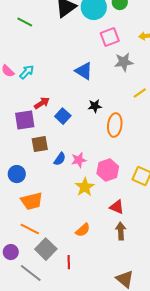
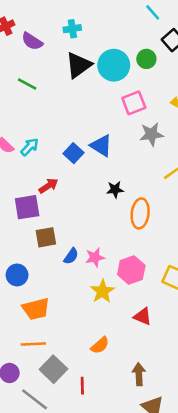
blue square: (63, 116) -> (74, 153), moved
orange line: (30, 229) -> (33, 344), turned -30
brown arrow: (121, 231) -> (139, 374), moved

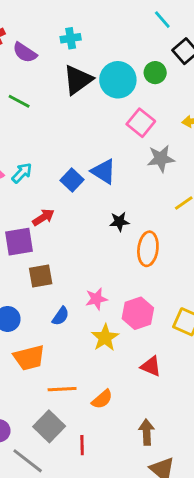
pink square: (134, 103) -> (141, 123), turned -30
blue semicircle: (71, 256) -> (61, 316), moved
orange line: (33, 344) -> (62, 389), moved

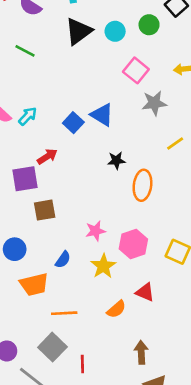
cyan circle: (118, 80) -> (115, 31), size x0.6
blue semicircle: (61, 316) -> (63, 260), moved
orange semicircle: (102, 399) -> (116, 309), moved

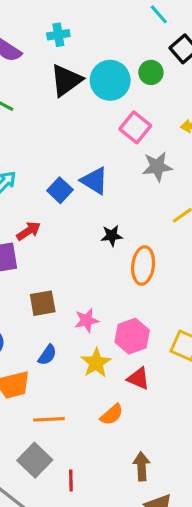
cyan circle: (115, 31) -> (110, 80), size x1.6
brown square: (45, 210) -> (43, 303), moved
red triangle: (145, 292) -> (138, 378), moved

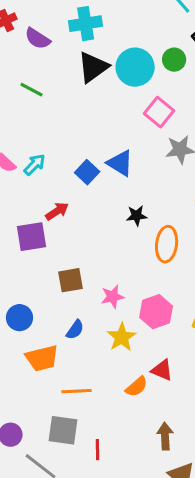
cyan cross: (58, 35) -> (86, 24), size x1.5
red triangle: (138, 378) -> (162, 370), moved
gray square: (35, 460) -> (63, 430), turned -36

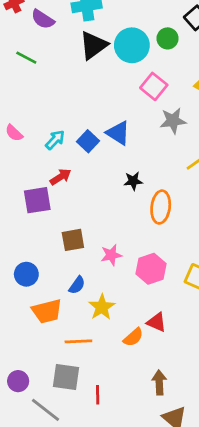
green line: (32, 90) -> (26, 58), moved
cyan arrow: (35, 165) -> (55, 140), moved
yellow star: (122, 337) -> (102, 307), moved

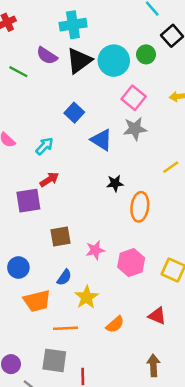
purple semicircle: (43, 19) -> (47, 56), moved
gray star: (173, 121) -> (135, 129), moved
blue square: (88, 141) -> (74, 113), moved
red triangle: (157, 322) -> (157, 316), moved
brown arrow: (159, 382) -> (153, 365), moved

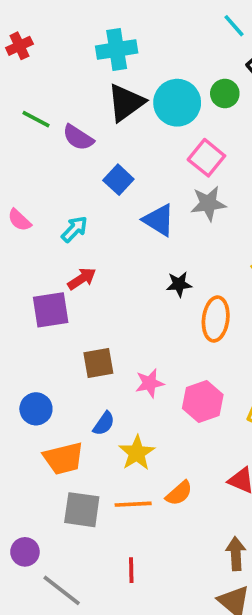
purple semicircle: (47, 56) -> (78, 138), moved
orange line: (65, 328) -> (133, 504), moved
gray square: (54, 360) -> (82, 510), moved

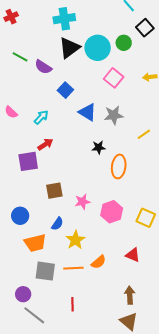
gray star: (208, 204) -> (114, 115), moved
purple circle: (25, 552) -> (23, 294), moved

